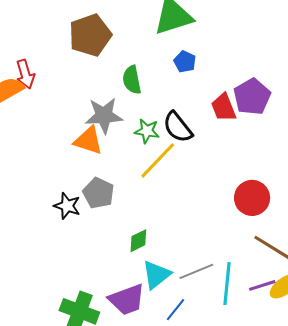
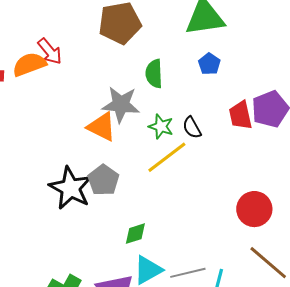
red arrow: (25, 74) -> (50, 51), turned -32
black semicircle: (178, 127) -> (192, 128), size x0.7
black star: (67, 206) -> (71, 188), size x1.6

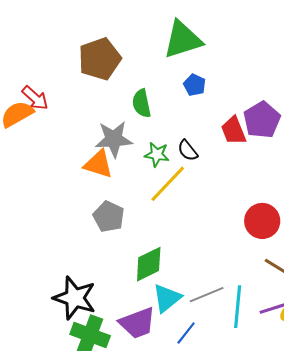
black star: (71, 188) -> (75, 298), moved
green diamond: (135, 234) -> (149, 264), size x1.5

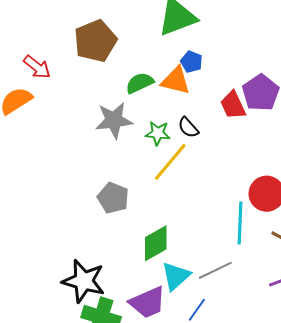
red arrow: (35, 98) -> (37, 67), moved
green semicircle: (142, 103) -> (140, 83), turned 80
orange triangle: (98, 164) -> (176, 81), moved
cyan line: (238, 307) -> (240, 223), moved

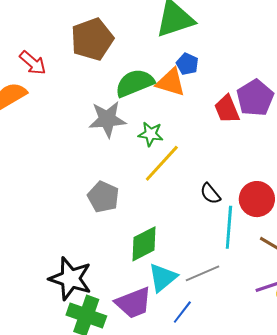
green semicircle: (140, 83) -> (135, 83), size x1.4
black semicircle: (188, 128) -> (210, 194), moved

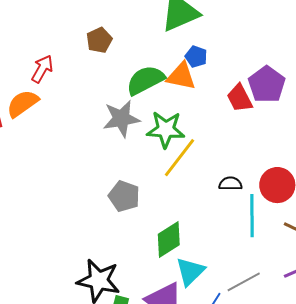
brown pentagon: (92, 39) -> (99, 40), size x0.6
red arrow: (33, 63) -> (42, 69), turned -96
green star: (151, 134) -> (166, 130), size x1.5
black semicircle: (210, 194) -> (230, 184), turned 135
gray line: (202, 273) -> (244, 282), moved

